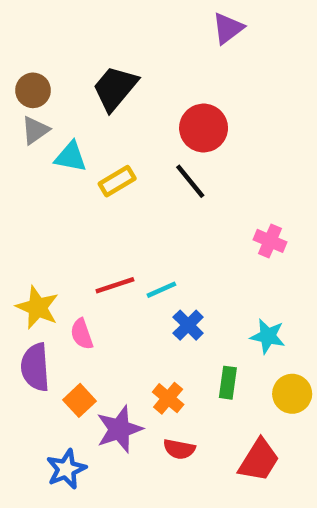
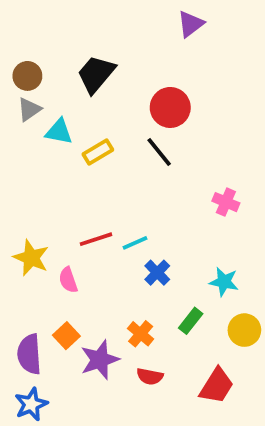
purple semicircle: (35, 367) -> (29, 354), moved
green rectangle: (228, 383) -> (191, 321), turned 30
blue star: (66, 469) -> (31, 404), moved

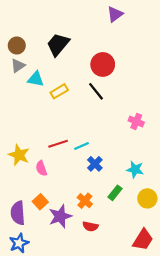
red trapezoid: (217, 386) -> (143, 240), moved

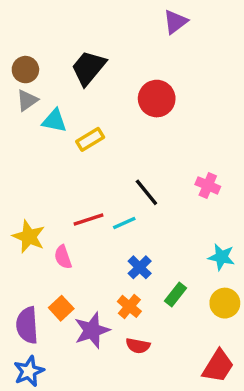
black line: (96, 91) -> (146, 192), moved
blue cross: (95, 164) -> (140, 267), moved
cyan star: (135, 169) -> (221, 257), moved

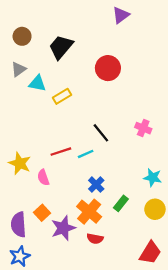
brown circle: (25, 70) -> (22, 36), moved
orange cross: (129, 306) -> (89, 212), size x1.5

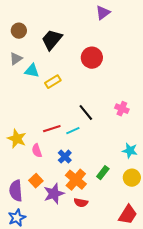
blue cross: (96, 185) -> (65, 157), moved

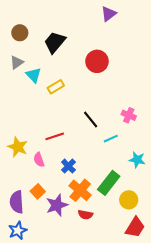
cyan triangle: (32, 71) -> (34, 75), turned 35
cyan line: (73, 131) -> (111, 139), moved
green rectangle: (103, 173) -> (109, 183), size x1.6
yellow circle: (132, 178) -> (129, 200), moved

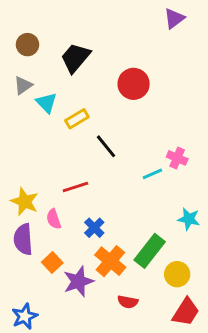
purple triangle: (109, 14) -> (174, 18), moved
black line: (91, 120) -> (106, 146), moved
cyan line: (111, 139) -> (152, 174), moved
purple semicircle: (17, 202) -> (23, 239), moved
red semicircle: (85, 215) -> (128, 302), moved

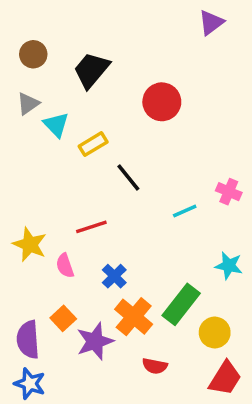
pink cross: (177, 158) -> (229, 192), moved
purple semicircle: (23, 239) -> (28, 340), moved
blue star: (25, 316) -> (30, 384), turned -30

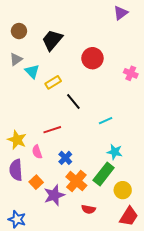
pink cross: (229, 192) -> (131, 73), moved
cyan star: (229, 266) -> (115, 152), moved
purple semicircle: (28, 340) -> (16, 170), moved

